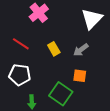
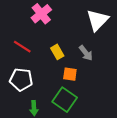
gray arrow: (81, 50) -> (86, 53), turned -91
orange square: (80, 76) -> (70, 74), moved

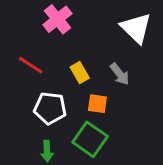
white triangle: (97, 20) -> (136, 28), turned -30
white pentagon: (21, 79) -> (50, 108), moved

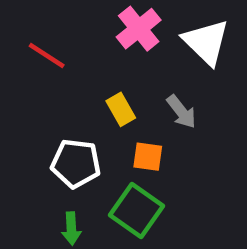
pink cross: (57, 19) -> (139, 29), moved
red line: (31, 65) -> (47, 56), moved

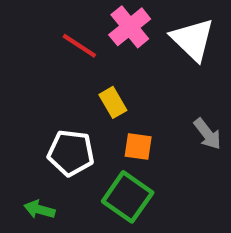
red line: (47, 56) -> (79, 46), moved
gray arrow: (181, 112) -> (207, 134), moved
green arrow: (71, 229) -> (39, 210), moved, turned 108

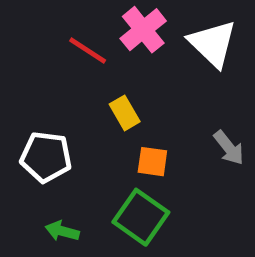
white pentagon: (71, 153) -> (46, 157), moved
green arrow: (39, 210) -> (62, 231), moved

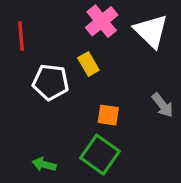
red line: (88, 50) -> (21, 36), moved, turned 52
yellow rectangle: (125, 113) -> (88, 64), moved
white pentagon: (46, 157) -> (51, 82), moved

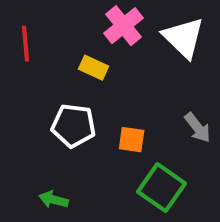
yellow rectangle: (88, 64) -> (94, 68), moved, turned -35
white pentagon: (51, 82) -> (74, 126), moved
green square: (100, 155) -> (162, 188), moved

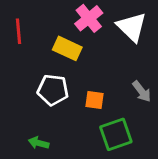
yellow rectangle: (94, 68) -> (67, 48), size x1.4
green square: (162, 188) -> (116, 134), turned 36

